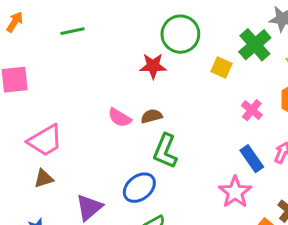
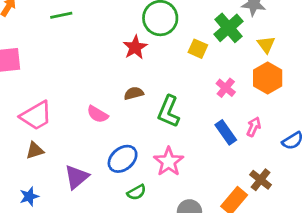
red star: (153, 66) -> (135, 47), turned -30
pink semicircle: (120, 118) -> (97, 114), moved
green L-shape: (165, 151) -> (169, 111), moved
pink star: (235, 192) -> (169, 162), moved

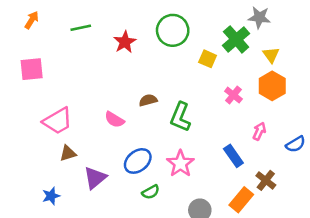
red star: (135, 47) -> (125, 42), moved
blue rectangle: (226, 132) -> (233, 156), moved
brown triangle: (35, 150) -> (68, 153), moved

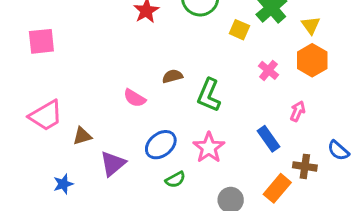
pink trapezoid: (58, 121) -> (46, 116), moved
blue semicircle: (296, 144) -> (338, 150), moved, turned 72
brown cross: (266, 180) -> (305, 166), turned -30

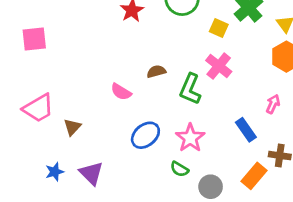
pink cross: (268, 70) -> (219, 66), moved, size x1.4
brown triangle: (82, 136) -> (72, 127), turned -30
purple triangle: (113, 164) -> (91, 173), moved, turned -35
green semicircle: (175, 180) -> (179, 169), moved, turned 60

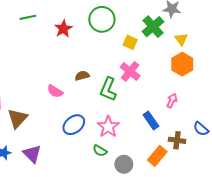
brown triangle: (72, 127) -> (17, 118), size x1.5

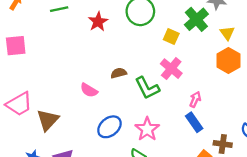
green L-shape: (108, 89) -> (147, 88), turned -50
pink arrow: (172, 101) -> (195, 99), moved

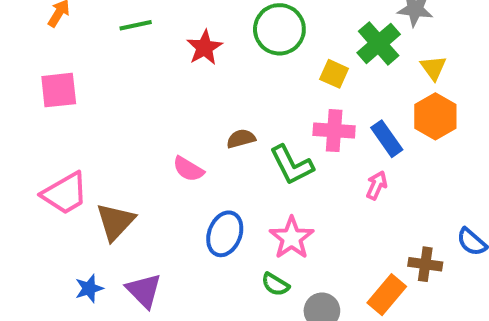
pink cross: (171, 69) -> (334, 131), turned -35
blue rectangle: (194, 122) -> (387, 139), moved
blue ellipse: (109, 127) -> (225, 234), turned -30

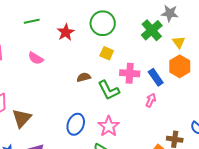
yellow square: (334, 74) -> (107, 53), moved
pink semicircle: (188, 169) -> (36, 58), moved

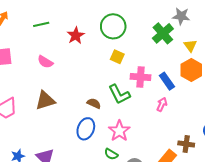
brown semicircle: (84, 77) -> (94, 103), moved, turned 40
brown triangle: (22, 118) -> (45, 100), moved, turned 30

